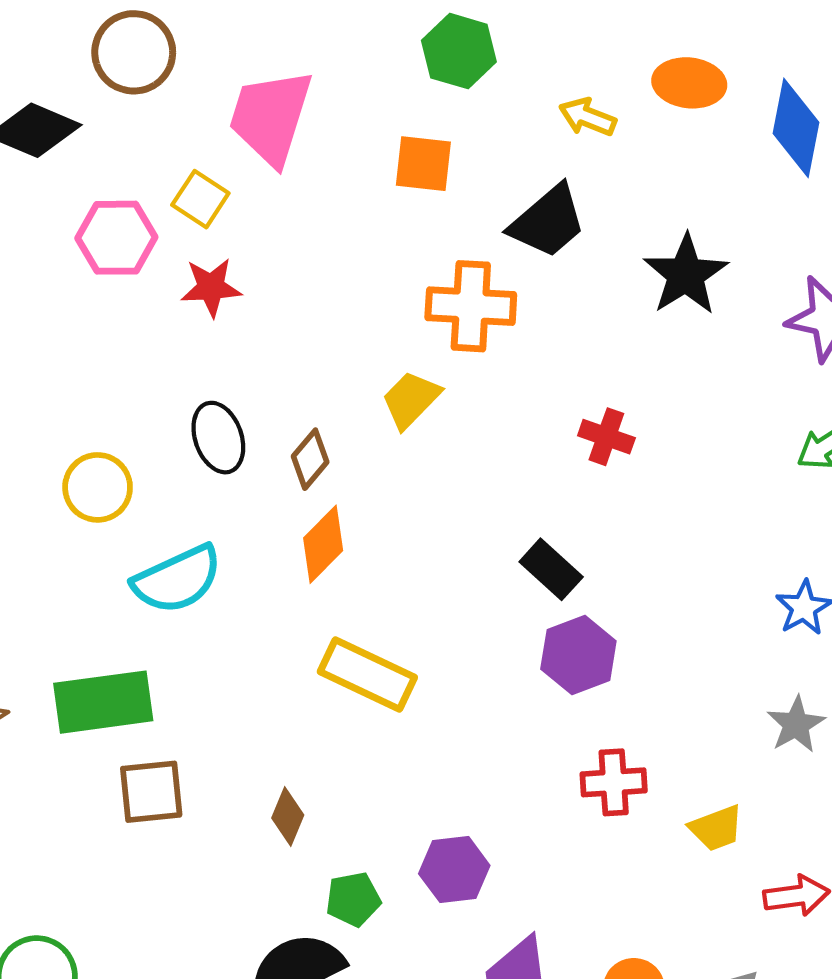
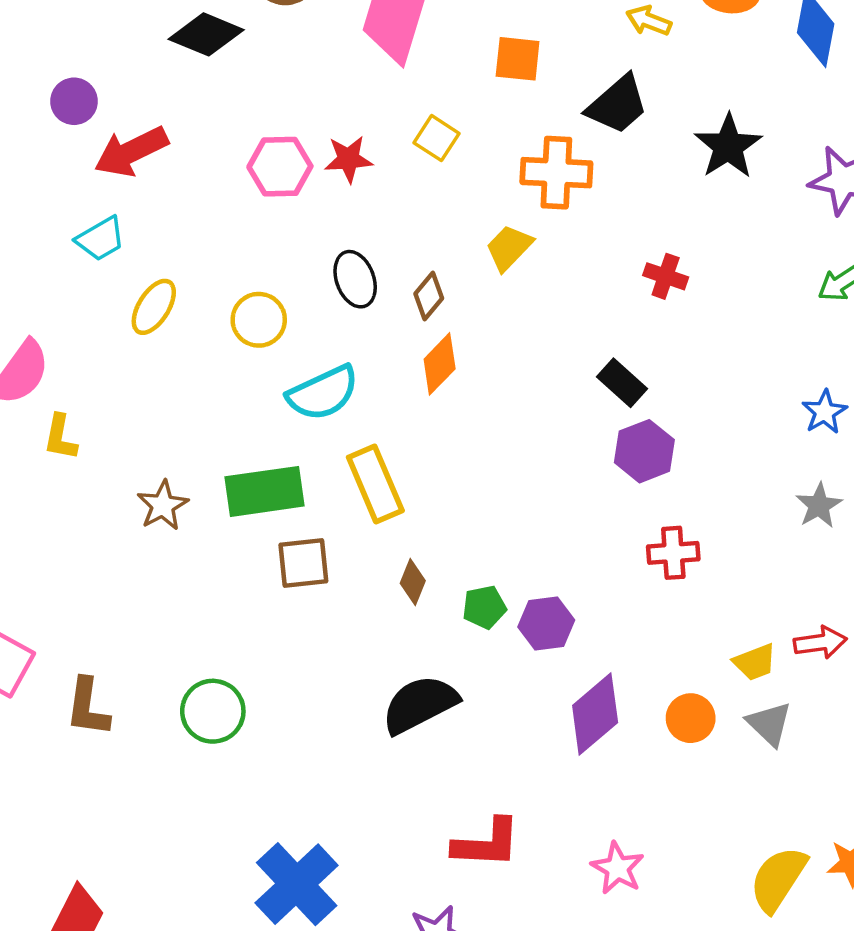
yellow square: (200, 199) -> (437, 138), moved
pink hexagon: (116, 238) -> (280, 167), moved
yellow rectangle: (367, 674) -> (375, 484), moved, turned 42
yellow trapezoid: (716, 828) -> (755, 662), moved
green pentagon: (353, 899) -> (484, 607), moved

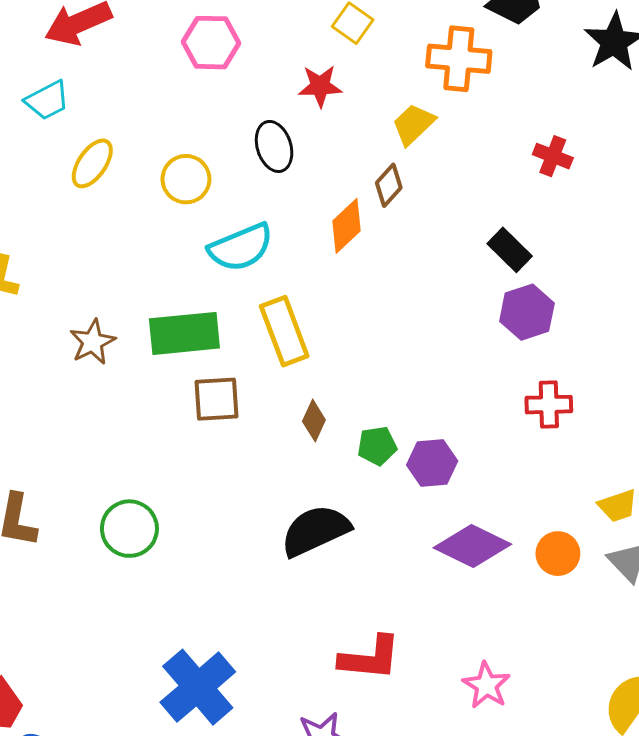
red star: (348, 159) -> (320, 86), moved
brown diamond: (429, 296) -> (389, 185), moved
purple diamond: (595, 714) -> (472, 546), turned 64

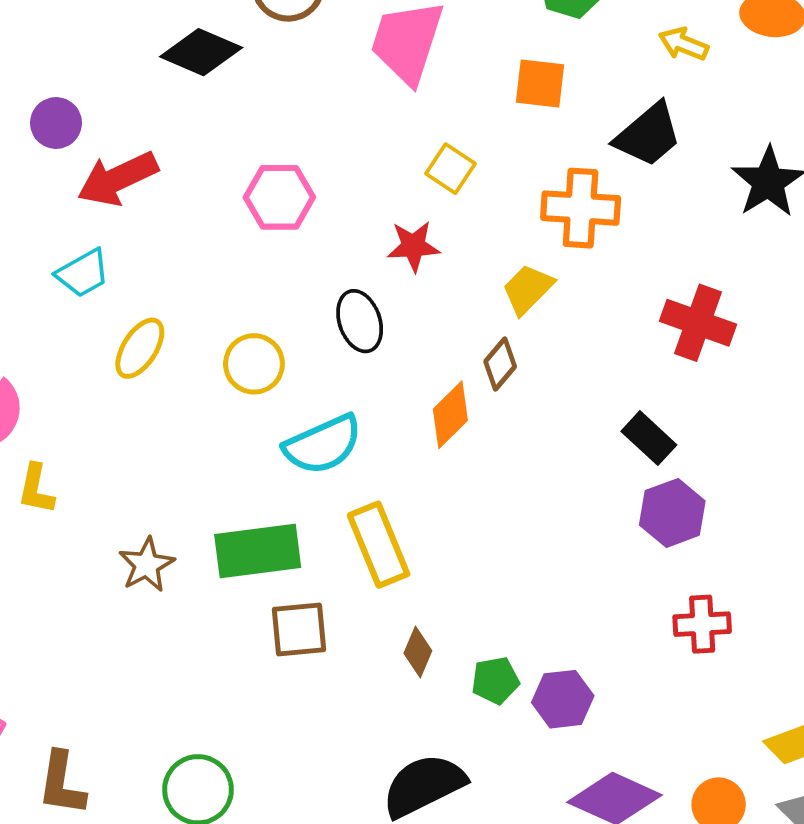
red cross: (553, 156) -> (698, 323), size x1.5

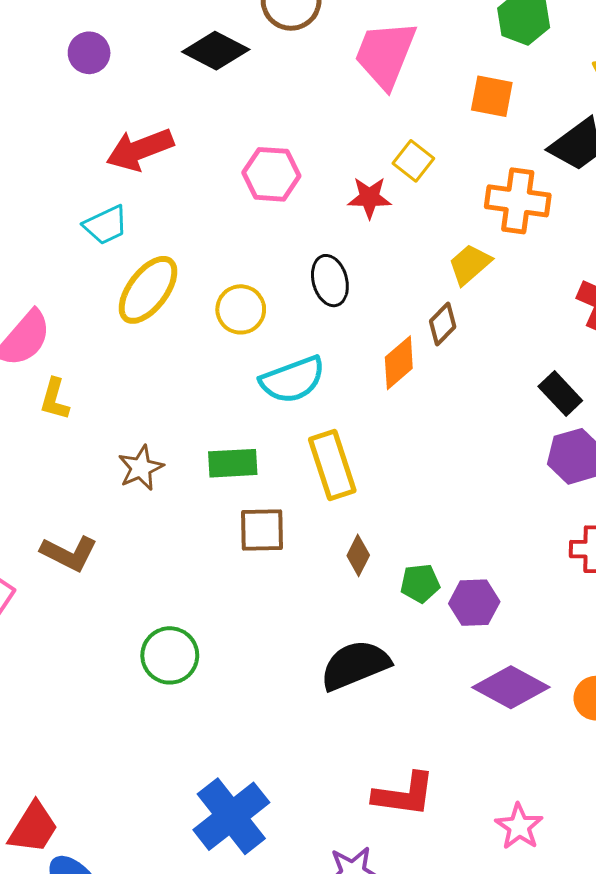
purple circle: (56, 123) -> (89, 53), moved
red star: (413, 246) -> (369, 198), moved
yellow ellipse: (140, 348) -> (148, 290), size x1.4
green rectangle: (258, 551) -> (233, 463), size x0.7
brown L-shape: (62, 784) -> (69, 553), moved, turned -76

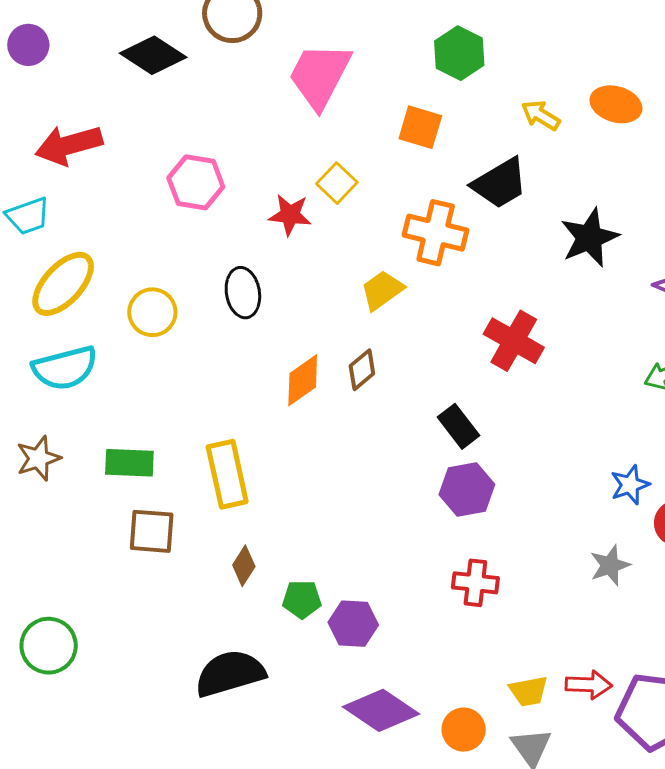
brown diamond: (443, 324) -> (362, 370), moved
cyan semicircle: (293, 380) -> (65, 368), moved

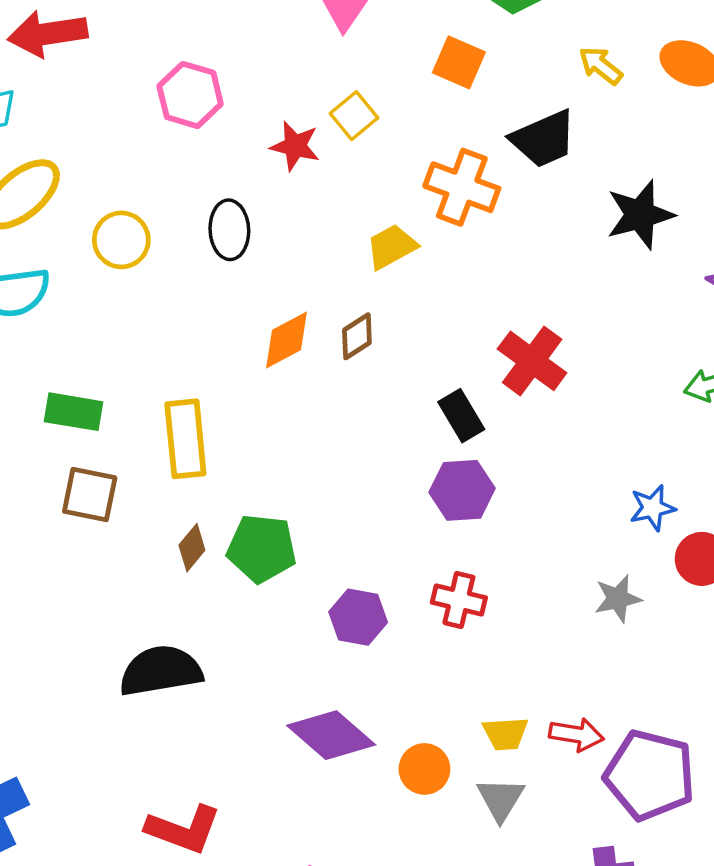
red cross: (514, 341) -> (532, 361), moved
green pentagon: (302, 599) -> (262, 548), moved, size x1.5
purple hexagon: (353, 624) -> (358, 617), moved

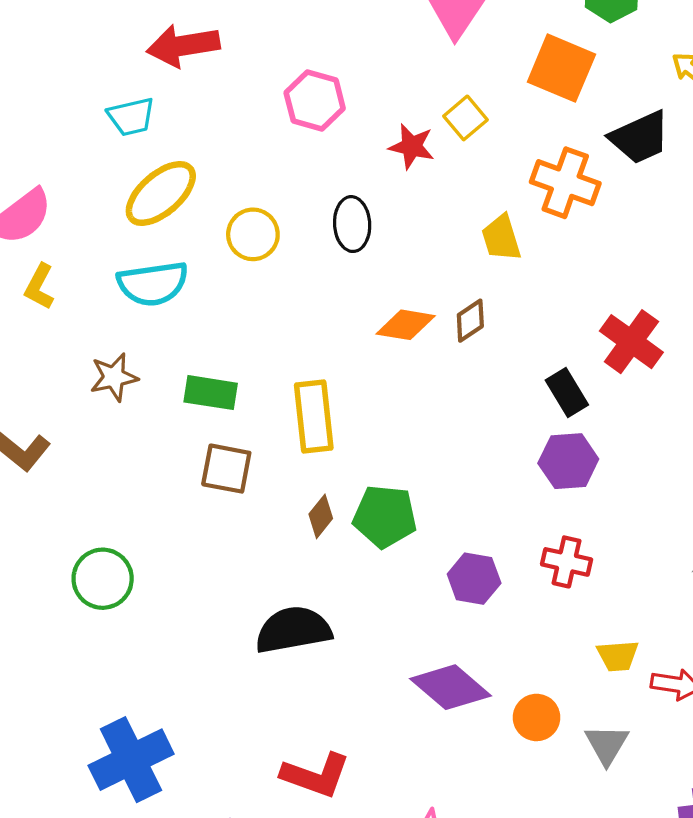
orange square: (459, 62) -> (561, 68), size x1.4
yellow trapezoid: (391, 247) -> (501, 238), turned -78
orange diamond: (287, 340) -> (406, 325), turned 38
yellow trapezoid: (505, 734) -> (618, 656), moved

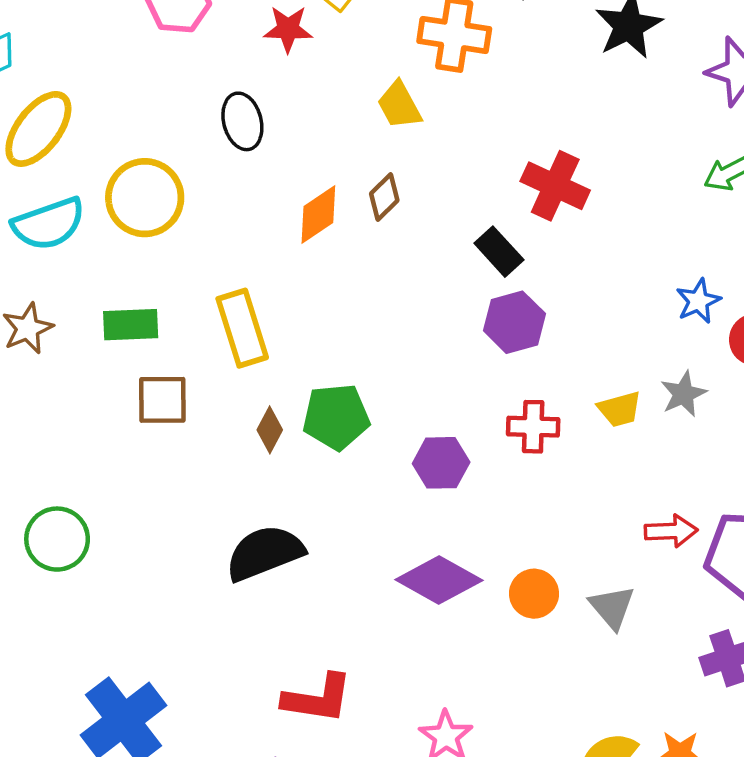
yellow circle: (253, 234) -> (145, 198), moved, size x1.4
orange diamond: (406, 325) -> (318, 215), turned -32
yellow trapezoid: (618, 656) -> (620, 409), moved

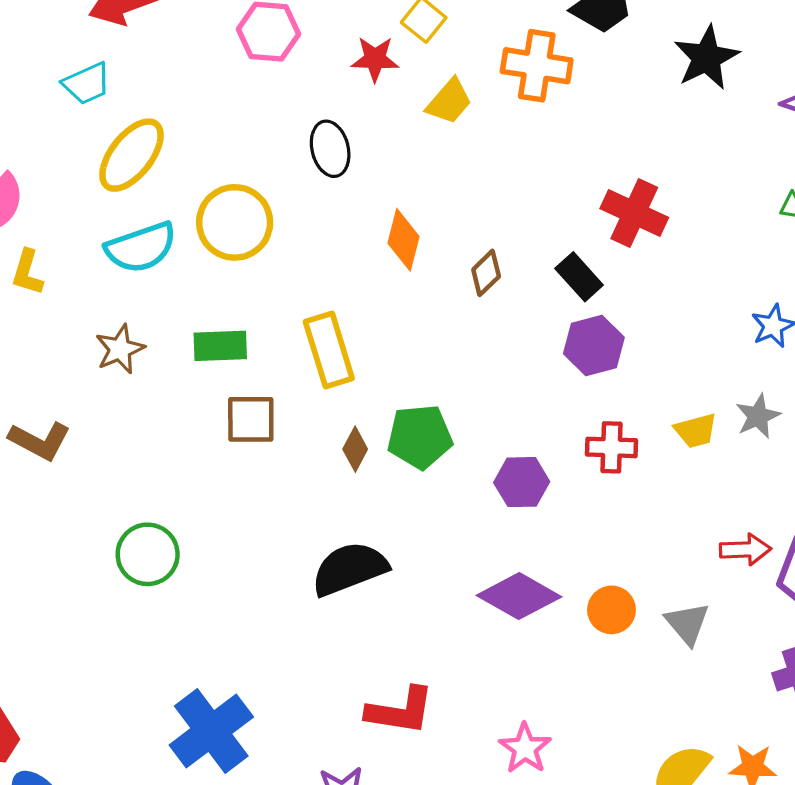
yellow trapezoid: (399, 105) -> (449, 101), moved, turned -111
brown diamond: (384, 197) -> (486, 273), moved
orange diamond: (318, 215) -> (404, 240), turned -42

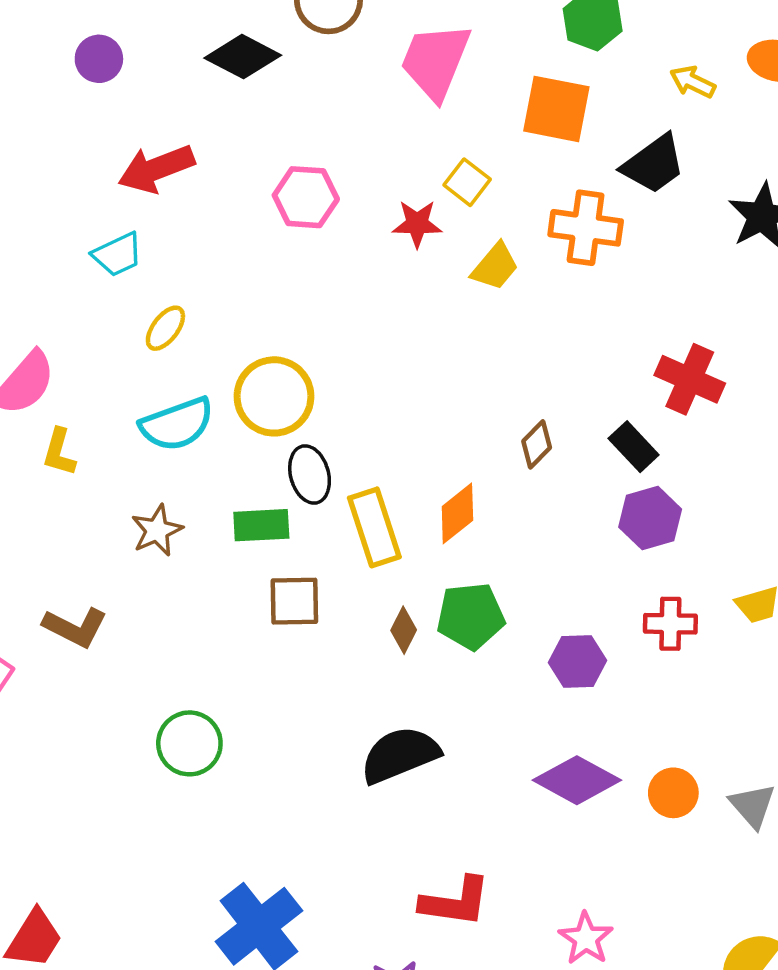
black ellipse: (330, 149) -> (310, 475), moved
yellow ellipse: (132, 155) -> (165, 328), size x0.6
orange diamond: (404, 240) -> (457, 513), moved, turned 38

